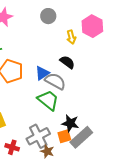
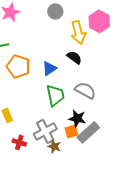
yellow arrow: (71, 37) -> (78, 32), size x1.6
gray semicircle: (55, 81) -> (85, 90), moved
green trapezoid: (48, 100) -> (55, 95), turned 40

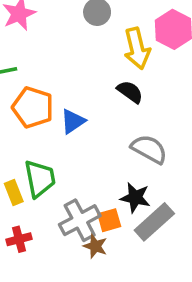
blue triangle: (49, 68) -> (73, 121), moved
green trapezoid: (55, 95) -> (40, 179), moved
orange square: (71, 131) -> (109, 220), moved
red cross: (19, 142) -> (19, 239), moved, turned -32

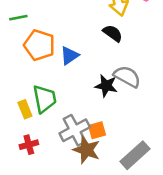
black star: (135, 198) -> (106, 86), moved
gray rectangle: (154, 222) -> (135, 155), moved
brown star: (95, 246) -> (86, 150), size x1.5

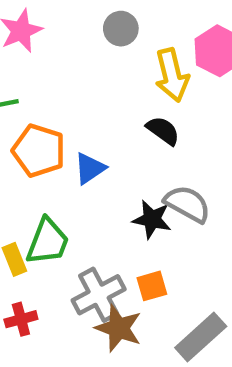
green trapezoid: (45, 99) -> (48, 242), turned 32
orange square: (97, 130) -> (152, 286), moved

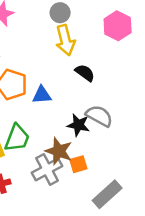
yellow arrow: (172, 75) -> (65, 40), moved
blue triangle: (90, 168) -> (42, 95), turned 30
brown star: (119, 328) -> (59, 151), moved

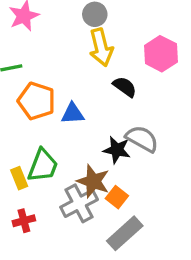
pink hexagon: (118, 26) -> (161, 54), moved
orange square: (78, 164) -> (117, 197), turned -36
gray rectangle: (107, 194) -> (125, 233), moved

